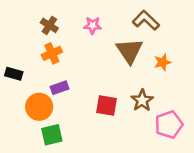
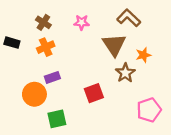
black rectangle: (14, 74) -> (12, 43), moved
brown star: (142, 100) -> (125, 73), moved
red square: (107, 106) -> (94, 93), turned -30
green square: (52, 135) -> (57, 119), moved

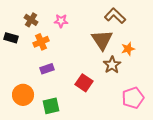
brown cross: (43, 22) -> (31, 20), moved
pink star: (82, 22) -> (61, 21), moved
red square: (94, 93) -> (84, 83), turned -36
orange circle: (34, 94) -> (23, 95), moved

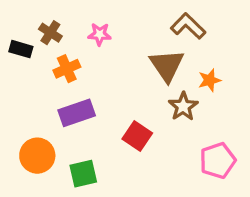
black rectangle: (11, 38) -> (21, 49), moved
purple rectangle: (47, 69) -> (77, 113), size x1.5

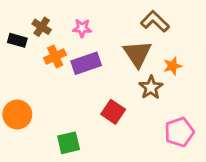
purple rectangle: (77, 113) -> (86, 63), moved
orange circle: (37, 156) -> (17, 114), moved

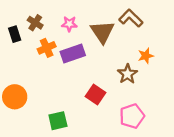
black rectangle: (17, 40) -> (15, 34), turned 56
brown triangle: (137, 54) -> (102, 32), moved
pink pentagon: (179, 132) -> (132, 116), moved

